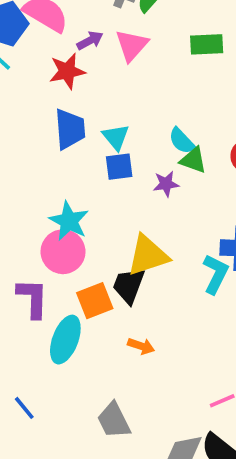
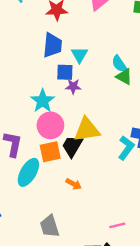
blue square: (119, 167) -> (65, 72), moved
purple star: (166, 184) -> (73, 86), moved
pink circle: (63, 252) -> (50, 125), moved

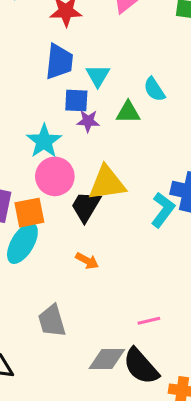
green triangle: (124, 77) -> (128, 112), moved, turned -30
orange square: (50, 152) -> (29, 213), moved

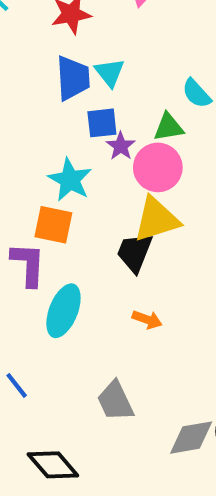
cyan triangle: (98, 76) -> (110, 73), moved
purple star: (88, 121) -> (121, 146), turned -30
pink circle: (55, 176) -> (158, 167), moved
orange square: (29, 213) -> (53, 225), moved, turned 32

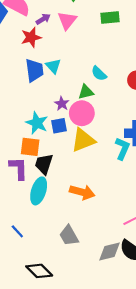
blue square: (102, 123) -> (59, 126), moved
black trapezoid: (135, 252) -> (44, 164), moved
orange arrow: (147, 320) -> (82, 192), size x1.6

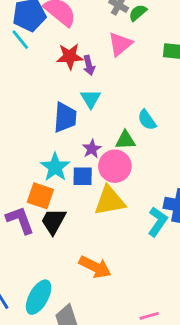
purple arrow: (43, 19) -> (89, 65), moved, turned 96
blue trapezoid: (34, 70) -> (65, 117), moved
purple L-shape: (19, 168) -> (20, 220), turned -30
cyan ellipse: (39, 191) -> (39, 297), moved

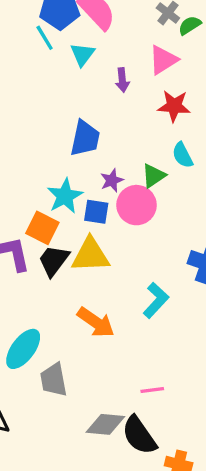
red star: (70, 56) -> (174, 106), moved
cyan triangle: (91, 99) -> (83, 54), moved
green triangle: (125, 140) -> (153, 176), turned -40
yellow triangle: (110, 201) -> (90, 255), moved
cyan L-shape: (158, 222) -> (156, 300), moved

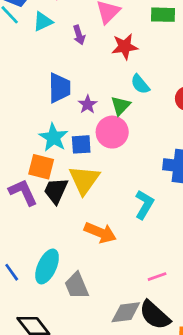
cyan triangle: (83, 54) -> (43, 22), turned 40
purple star: (112, 180) -> (88, 104), moved
yellow triangle: (90, 255) -> (84, 180), turned -40

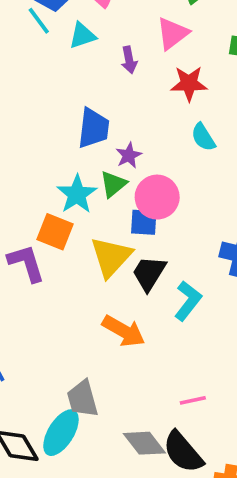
green triangle: (121, 106) -> (113, 184), moved
blue square: (81, 144) -> (144, 222), moved
black trapezoid: (56, 191) -> (149, 273), moved
cyan ellipse: (47, 266) -> (61, 433), moved
gray diamond: (126, 312) -> (144, 443), turned 52

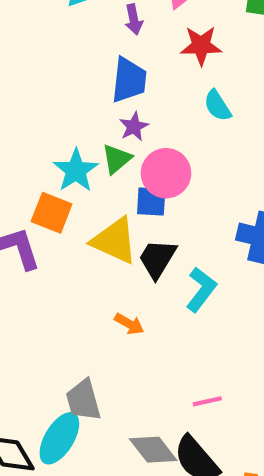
blue trapezoid: (94, 128) -> (129, 80), moved
yellow triangle: (111, 257) -> (115, 241), turned -48
orange arrow: (124, 331) -> (129, 324), size x0.6

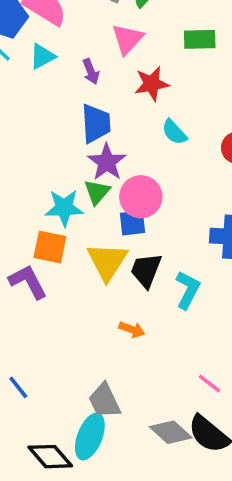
purple star: (134, 127) -> (107, 162), size x1.5
cyan star: (76, 170) -> (64, 208), turned -30
yellow triangle: (115, 241) -> (107, 261), turned 48
pink line: (207, 401) -> (209, 383), turned 60

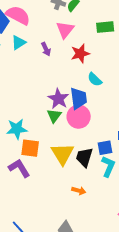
blue trapezoid: (96, 123) -> (79, 98), moved
cyan star: (64, 208) -> (17, 129), moved
blue square: (132, 223) -> (105, 148), moved

